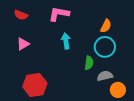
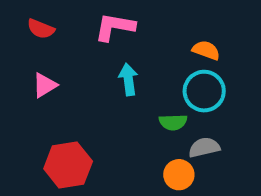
orange semicircle: (106, 26) -> (206, 50), turned -96
green semicircle: (89, 63) -> (173, 122), turned 80
orange circle: (118, 90) -> (179, 175), moved

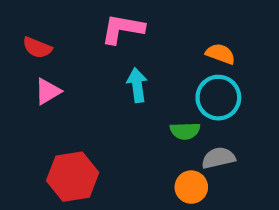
red semicircle: (41, 29) -> (37, 48), moved

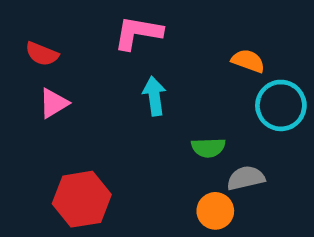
cyan circle: (218, 98) -> (281, 105), moved

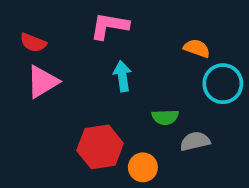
pink triangle: (54, 103) -> (42, 82), size x1.4
red hexagon: (82, 199) -> (100, 147), moved
orange circle: (215, 211) -> (143, 167), moved

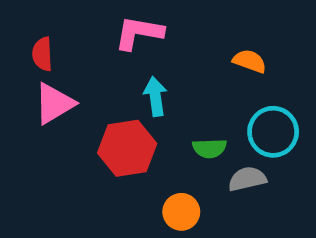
red semicircle: (33, 43) -> (42, 54), turned 65
cyan circle: (223, 84) -> (273, 132), moved
red hexagon: (100, 147) -> (127, 148), moved

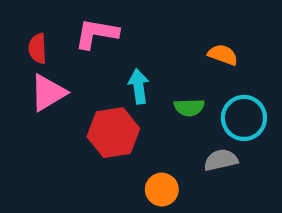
pink L-shape: (139, 33) -> (97, 34), moved
green semicircle: (210, 148) -> (189, 107), moved

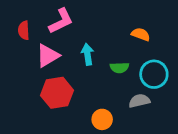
pink L-shape: (97, 34) -> (61, 21), turned 144
pink triangle: (48, 93) -> (48, 56), moved
red hexagon: (113, 133) -> (57, 93), moved

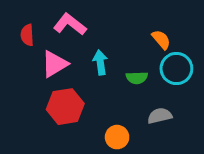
pink L-shape: (61, 21) -> (70, 24), turned -116
orange semicircle: (141, 34) -> (161, 40), turned 30
cyan circle: (154, 74) -> (176, 69), moved

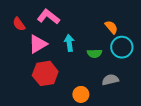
red semicircle: (27, 35) -> (19, 24), turned -32

